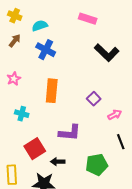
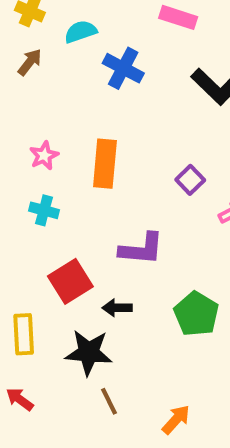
blue cross: (46, 50) -> (123, 68), moved
pink star: (14, 79) -> (44, 156), moved
green pentagon: (97, 165) -> (196, 314), turned -30

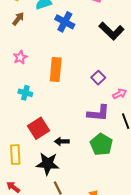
pink star: (44, 156) -> (20, 57), moved
purple L-shape: (141, 249) -> (98, 113), moved

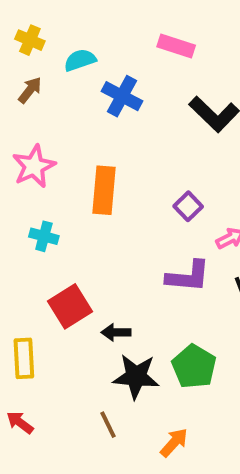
pink star: (20, 57) -> (34, 166), size x1.5
green pentagon: (101, 144) -> (194, 366), moved
black star: (48, 164) -> (136, 376), moved

